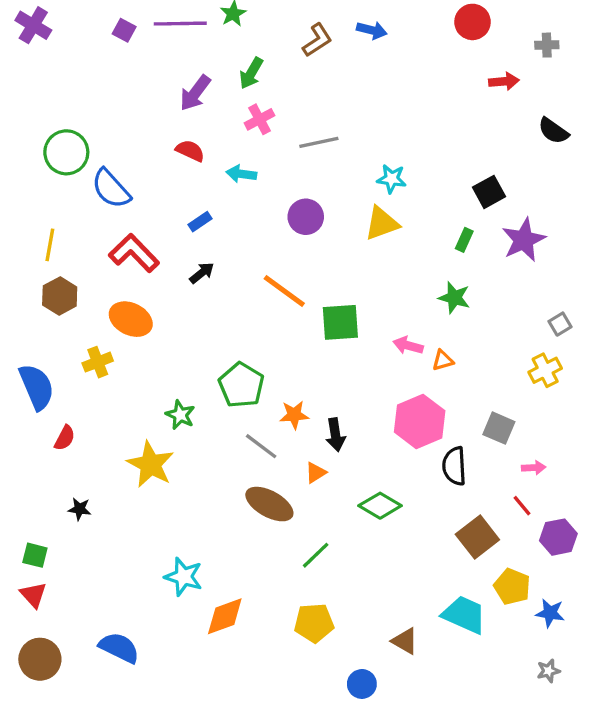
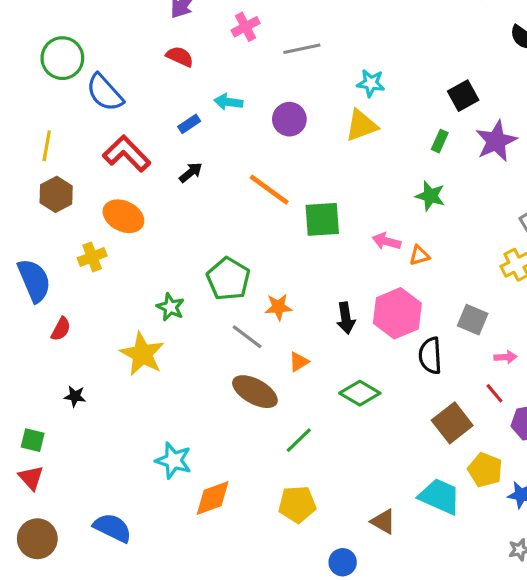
cyan arrow: (241, 174) -> (228, 102), moved
black arrow: (335, 435) -> (346, 318), moved

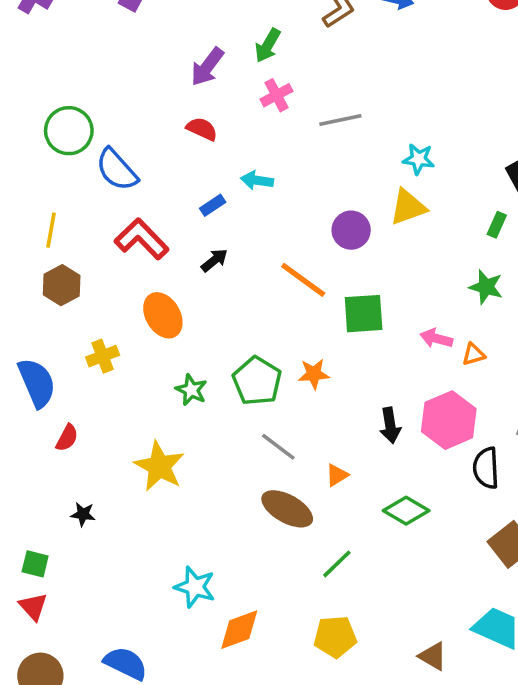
purple circle: (289, 119) -> (351, 230), moved
orange ellipse: (123, 216) -> (163, 315), moved, turned 33
green star: (170, 307) -> (191, 390), moved
orange star: (278, 307) -> (314, 374), moved

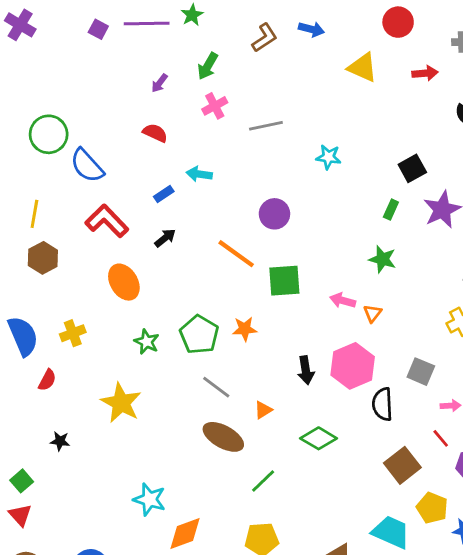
purple arrow: (207, 67) -> (159, 83), size x0.6
yellow triangle: (408, 207) -> (363, 68), moved, turned 44
orange triangle: (474, 354) -> (373, 313), turned -36
yellow cross: (103, 356) -> (73, 333), moved
green square: (35, 564) -> (22, 481), turned 35

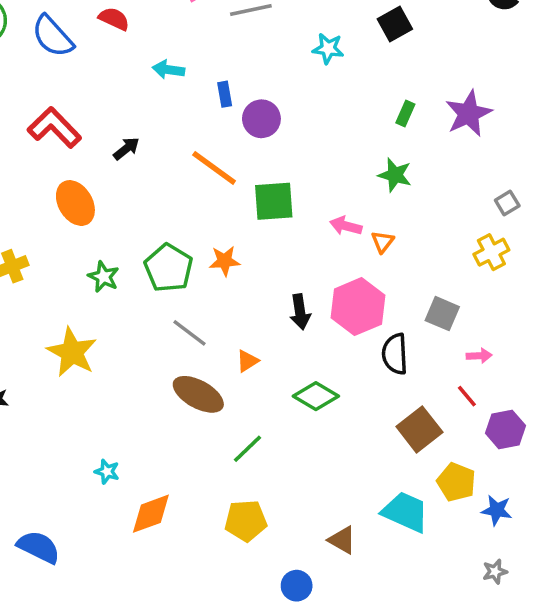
blue semicircle: (87, 166) -> (53, 36), moved
black square: (412, 168) -> (395, 24), moved
blue rectangle: (164, 194) -> (225, 94), moved, turned -66
cyan star: (149, 499) -> (107, 472), size x0.6

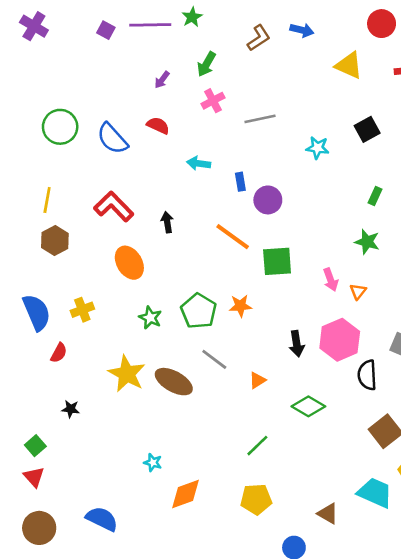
black arrow: (126, 149) -> (167, 222), turned -60
pink arrow: (346, 226) -> (331, 280), turned -125
brown ellipse: (198, 394) -> (174, 382), moved

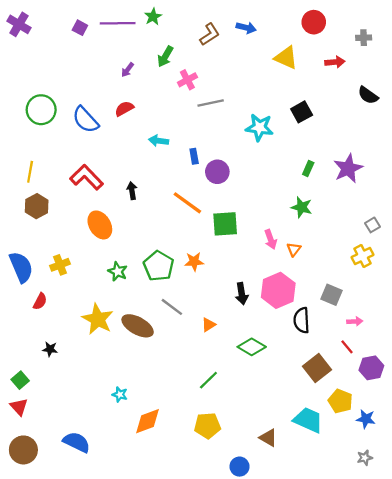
pink cross: (213, 101) -> (187, 80), moved
red semicircle: (158, 125) -> (124, 109), turned -54
cyan star: (318, 148) -> (259, 127), size x1.4

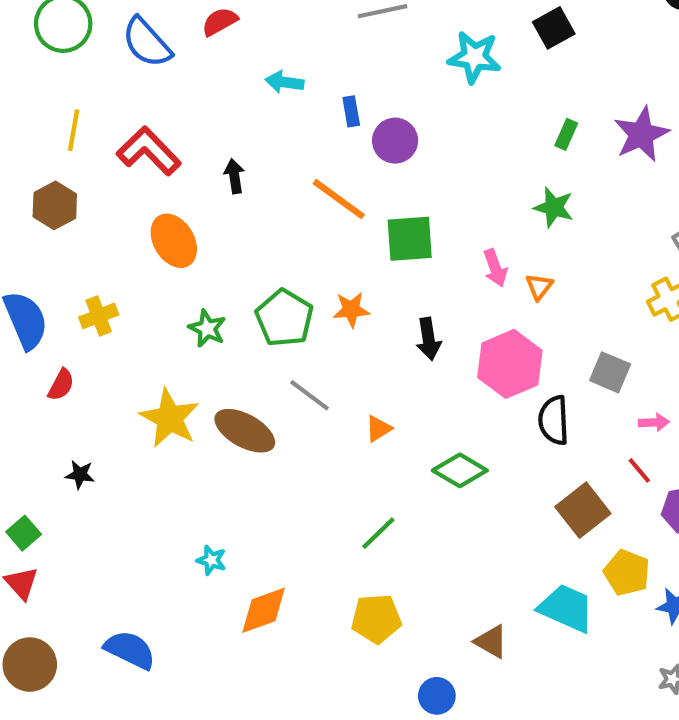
yellow line: (30, 172) -> (74, 130), moved
black arrow: (242, 294) -> (428, 339), moved

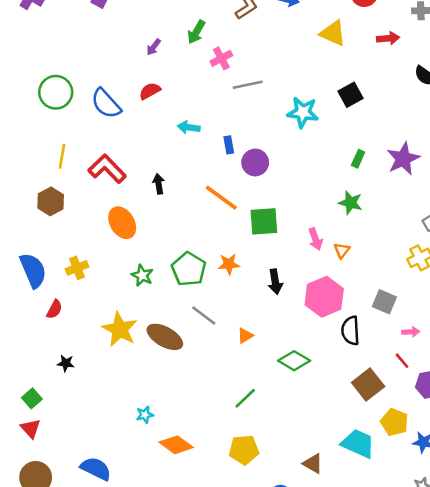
cyan star: (211, 560) -> (145, 415), turned -30
orange diamond: (264, 610) -> (176, 445), turned 56

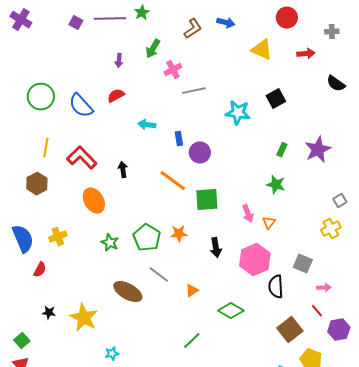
purple arrow: (154, 47) -> (119, 61), turned -32
yellow star: (120, 329) -> (84, 318), moved

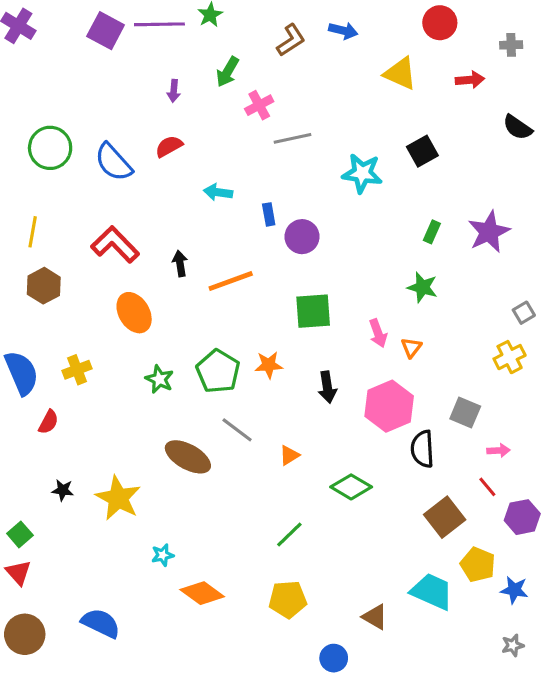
purple square: (76, 23) -> (106, 31), size x1.6
yellow line: (46, 148) -> (33, 232), moved
orange line: (173, 181) -> (231, 281), moved, turned -56

